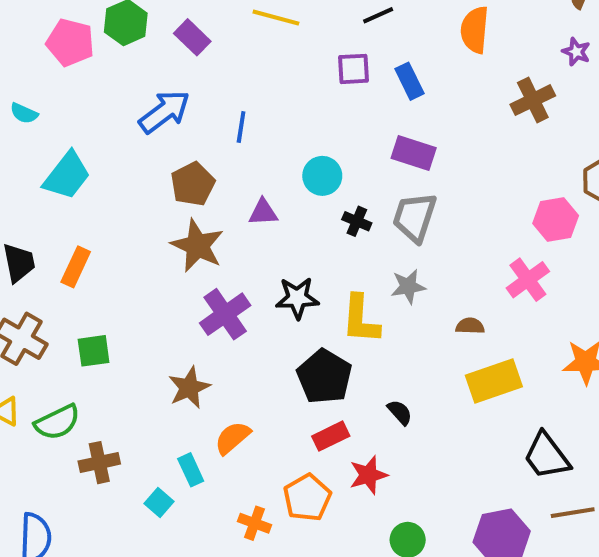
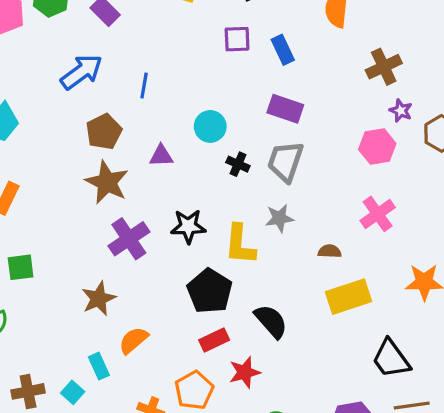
purple star: (576, 52) -> (401, 111), moved
pink hexagon: (556, 219) -> (377, 146), moved
black semicircle: (400, 412) -> (271, 321), size x1.6
brown cross: (99, 463) -> (28, 391), moved

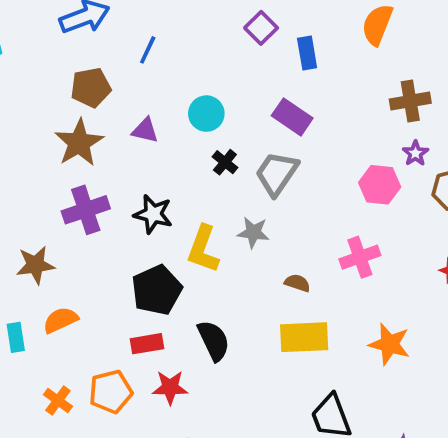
purple square: (237, 39) -> (261, 28), turned 32

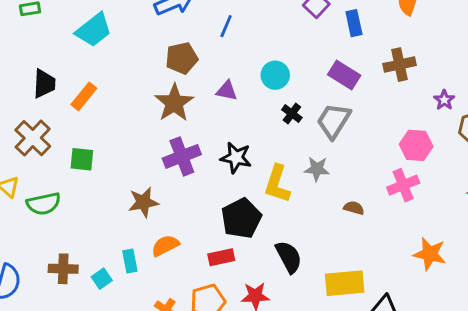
brown cross: (410, 101) -> (399, 65), moved
pink hexagon: (380, 185) -> (416, 145), moved
yellow rectangle: (304, 337) -> (345, 283), moved
red rectangle: (147, 344) -> (221, 257), moved

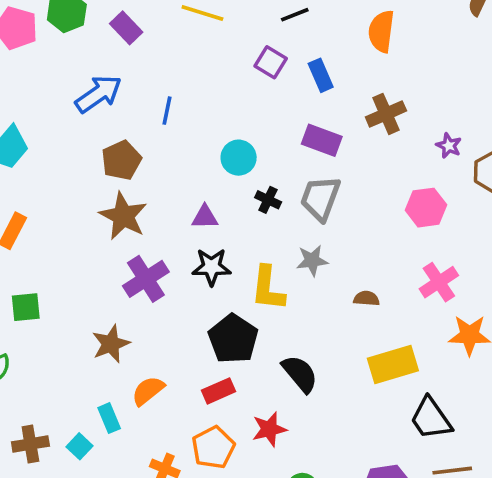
purple triangle: (227, 91) -> (205, 217), moved
pink cross: (403, 185) -> (439, 282), moved
yellow rectangle: (345, 283) -> (393, 364), moved

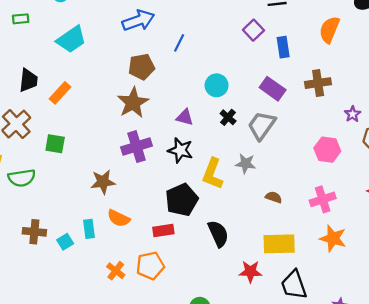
orange semicircle: (148, 391) -> (118, 218), turned -130
red star: (269, 429) -> (250, 272), moved

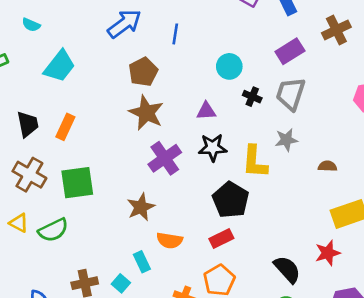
purple rectangle: (273, 89) -> (290, 51), turned -50
green square: (55, 144) -> (77, 183), size x1.5
black semicircle: (218, 234) -> (287, 269), moved

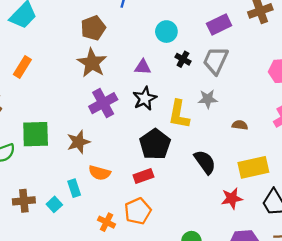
black star: (213, 148) -> (145, 98), turned -30
green square: (77, 183) -> (36, 134), moved
black semicircle: (287, 269) -> (205, 162), moved

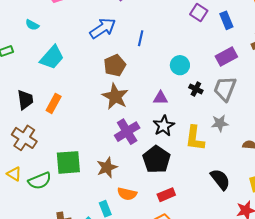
black pentagon: (155, 144) -> (156, 159), moved

